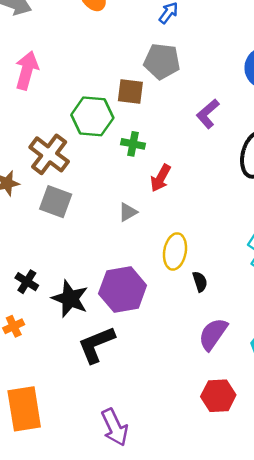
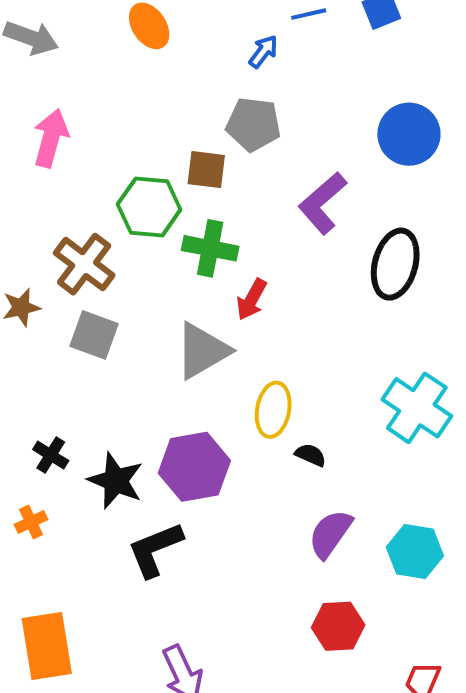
purple L-shape: (208, 114) -> (322, 203), size x1.4
green cross: (133, 144) -> (210, 248), size x1.5
gray triangle: (128, 212) -> (202, 351), size x2.0
black semicircle: (200, 282) -> (311, 455), turned -48

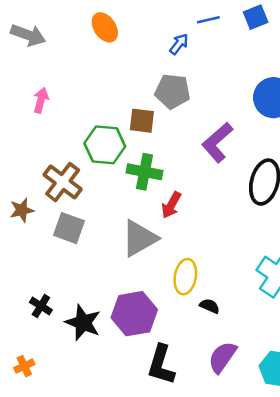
pink arrow: (51, 138) -> (41, 100), size x0.7
orange cross: (31, 522) -> (24, 366), moved
black L-shape: (155, 550) -> (161, 365), moved, turned -51

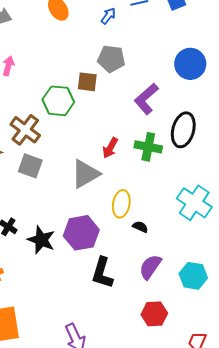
blue arrow: (179, 44) -> (108, 16), moved
green cross: (144, 172) -> (148, 147), moved

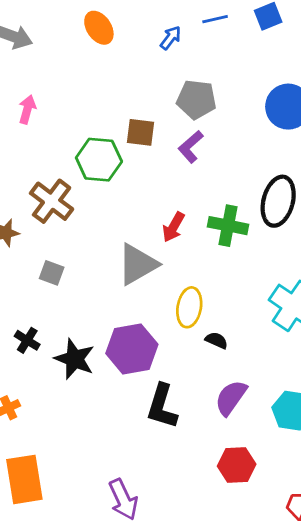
gray pentagon: (111, 59) -> (196, 99), moved
purple L-shape: (146, 99) -> (191, 147), moved, size x0.7
gray square: (30, 166) -> (52, 273), moved, size x0.7

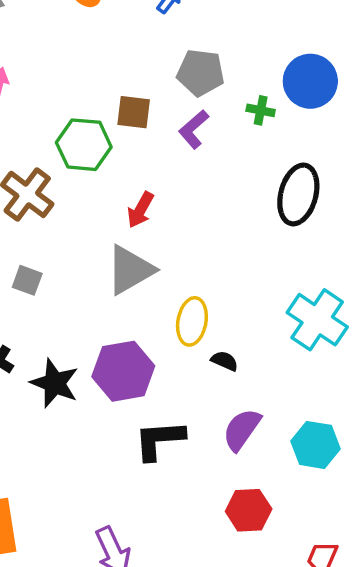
green cross: (228, 226) -> (261, 110), moved, size x0.6
red arrow: (173, 227) -> (140, 210), moved
black L-shape: (162, 406) -> (159, 440), turned 69

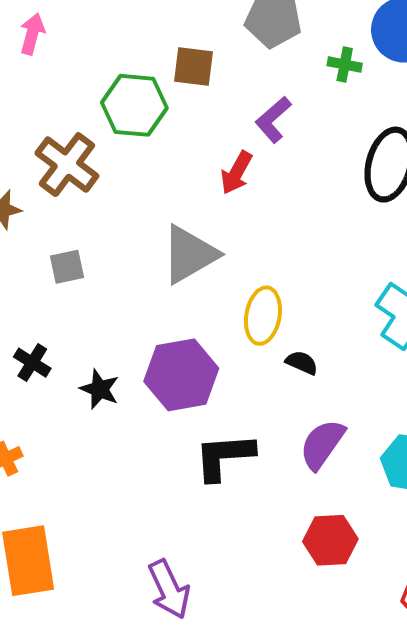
purple L-shape: (194, 129) -> (273, 120), moved
red arrow: (140, 210) -> (236, 173), moved
gray square: (27, 280) -> (67, 267), turned -32
black star: (55, 383) -> (100, 389), size x0.7

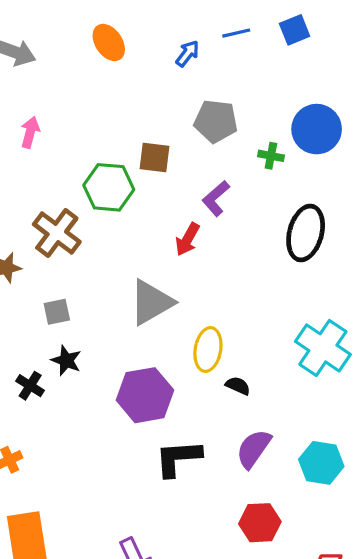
black star: (100, 389) -> (66, 361), moved

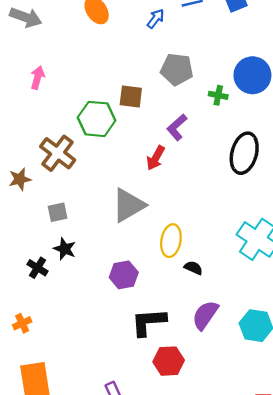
purple hexagon: (145, 395) -> (124, 275), size x0.7
red hexagon: (260, 523) -> (169, 361), moved

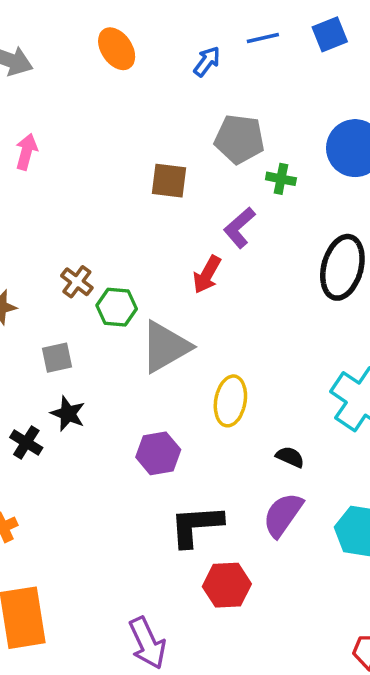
green cross: (218, 95) -> (281, 179), moved
green hexagon: (97, 119) -> (117, 307), moved, size x0.7
brown cross: (58, 153) -> (77, 282), moved, size x0.6
black semicircle: (193, 268) -> (290, 457), moved

